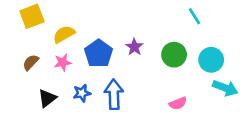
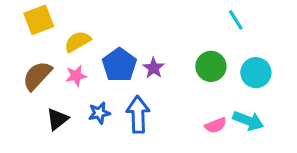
purple star: (134, 47) -> (154, 68), moved
brown semicircle: (31, 62) -> (37, 76), size x1.5
cyan arrow: (225, 88) -> (248, 121), moved

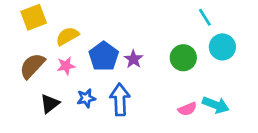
cyan circle: (256, 73) -> (222, 47), moved

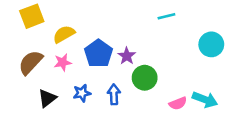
cyan line: (205, 17) -> (166, 16), moved, turned -72
green circle: (183, 58) -> (145, 78), moved
blue arrow: (120, 100) -> (114, 94), size x0.7

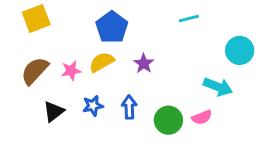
yellow semicircle: (64, 34) -> (102, 62), moved
blue pentagon: (98, 53) -> (112, 27), moved
green circle: (145, 78) -> (168, 120), moved
cyan arrow: (205, 100) -> (218, 87), moved

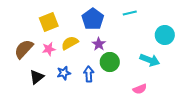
yellow square: (36, 18) -> (49, 22), moved
blue pentagon: (112, 27) -> (93, 19), moved
pink semicircle: (202, 117) -> (140, 89), moved
green circle: (168, 120) -> (110, 62), moved

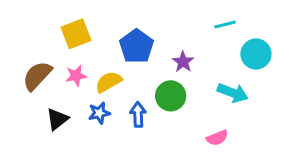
cyan line: (130, 13) -> (225, 25), moved
blue pentagon: (93, 19) -> (136, 46), moved
yellow semicircle: (70, 43) -> (109, 82), moved
purple star: (99, 44) -> (183, 62), moved

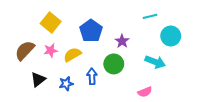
yellow square: (76, 34) -> (51, 23), turned -30
blue star: (99, 113) -> (66, 84), moved

